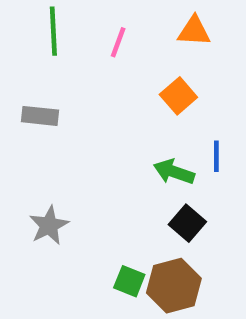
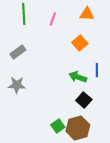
gray rectangle: (40, 116) -> (18, 52), turned -42
gray star: (49, 225) -> (17, 85), moved, turned 30
green square: (129, 281) -> (58, 126), turned 32

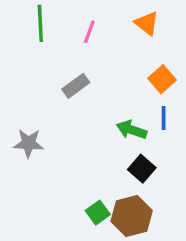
orange triangle: (87, 14) -> (147, 23), turned 35
orange square: (80, 43) -> (162, 79), moved
gray rectangle: (18, 52) -> (76, 86), moved

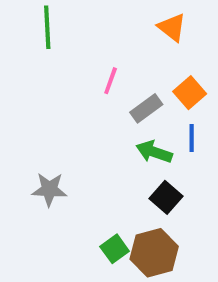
pink line: (89, 32) -> (111, 81), moved
gray rectangle: (76, 86) -> (146, 108), moved
gray star: (28, 143) -> (49, 189), moved

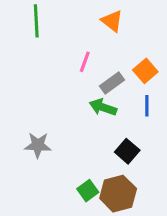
orange triangle: (172, 27) -> (112, 21), moved
green arrow: (154, 152) -> (103, 107), moved

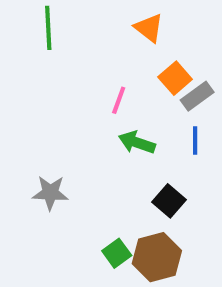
pink line: (85, 62) -> (119, 100), moved
orange square: (145, 71) -> (175, 78), moved
gray rectangle: (112, 83) -> (197, 96), moved

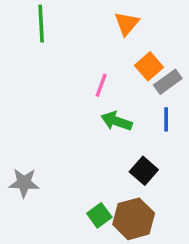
orange triangle: (149, 28) -> (127, 24), turned 32
gray star: (50, 193) -> (24, 183), moved

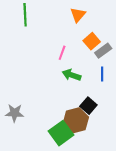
green square: (99, 215) -> (61, 133), size x1.6
brown hexagon: (134, 219) -> (76, 120), moved

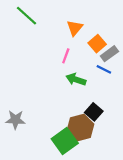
green line: (25, 15) -> (27, 16), turned -45
orange triangle: (78, 15) -> (75, 28), moved
blue line: (102, 74) -> (104, 69), moved, turned -64

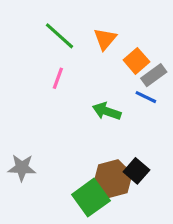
green line: (27, 16) -> (60, 36), moved
pink line: (66, 56) -> (58, 78), moved
black square: (94, 112) -> (136, 171), moved

